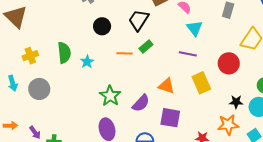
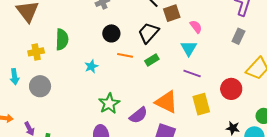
cyan triangle: (195, 28) -> (189, 48), moved
green semicircle: (64, 53) -> (62, 39), moved
orange line: (124, 53) -> (125, 55), moved
orange triangle: (166, 86) -> (166, 102), size x1.4

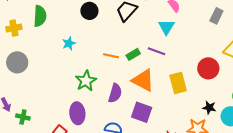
orange line: (125, 55) -> (111, 56), moved
green rectangle: (152, 60) -> (133, 54), moved
purple line: (192, 73) -> (156, 51), moved
purple semicircle: (138, 115) -> (115, 93), turned -36

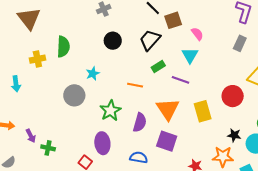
green rectangle: (133, 54) -> (158, 66), moved
gray circle: (17, 62) -> (74, 95), moved
orange triangle: (143, 80) -> (168, 109), turned 30

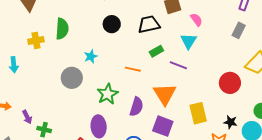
black trapezoid: (150, 40) -> (149, 24), turned 35
yellow rectangle: (203, 111) -> (198, 113), moved

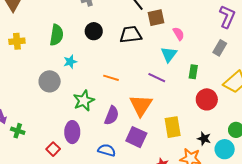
green semicircle: (62, 29) -> (57, 35), moved
green rectangle: (156, 51) -> (193, 72), moved, turned -56

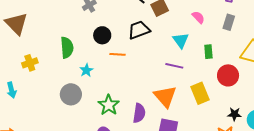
pink semicircle: (179, 34) -> (198, 17), moved
orange line: (111, 78) -> (117, 54), moved
yellow rectangle: (173, 127) -> (200, 93), moved

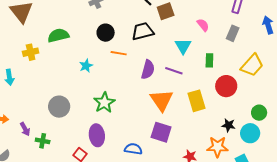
green semicircle: (67, 48) -> (58, 35), moved, turned -105
gray circle: (71, 94) -> (59, 107), moved
purple semicircle: (139, 113) -> (148, 70), moved

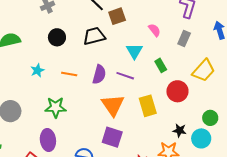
orange line: (119, 53) -> (69, 74), moved
green rectangle: (209, 60) -> (161, 65), turned -32
green star: (104, 103) -> (56, 107), turned 30

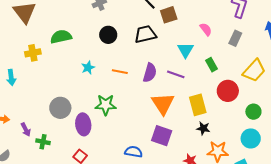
green circle: (210, 118) -> (253, 112), moved
black star: (180, 130) -> (203, 128), moved
purple ellipse: (48, 140) -> (83, 124), moved

